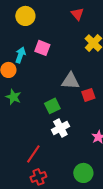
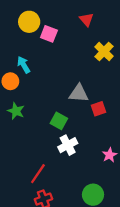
pink square: (42, 48) -> (49, 34), moved
cyan arrow: (20, 55) -> (24, 65), turned -49
green square: (52, 106) -> (59, 121), turned -35

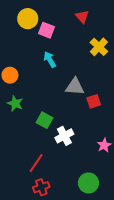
cyan arrow: (24, 65) -> (50, 59), moved
green square: (59, 121) -> (44, 120), moved

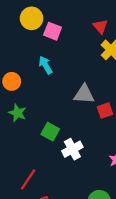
red triangle: (82, 17) -> (100, 27), moved
cyan arrow: (50, 59) -> (46, 65), moved
red line: (36, 163) -> (28, 179), moved

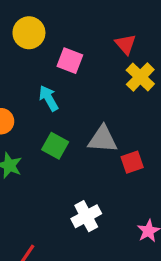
pink square: (53, 31) -> (70, 61), moved
green square: (50, 132) -> (55, 146), moved

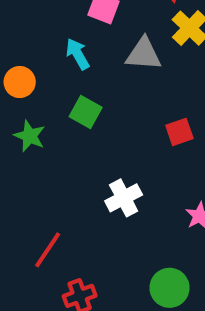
gray triangle: (103, 139) -> (144, 54), moved

